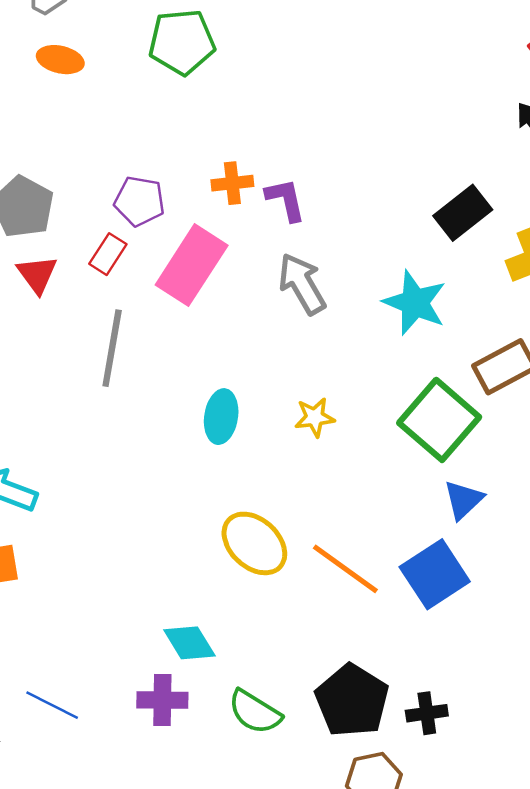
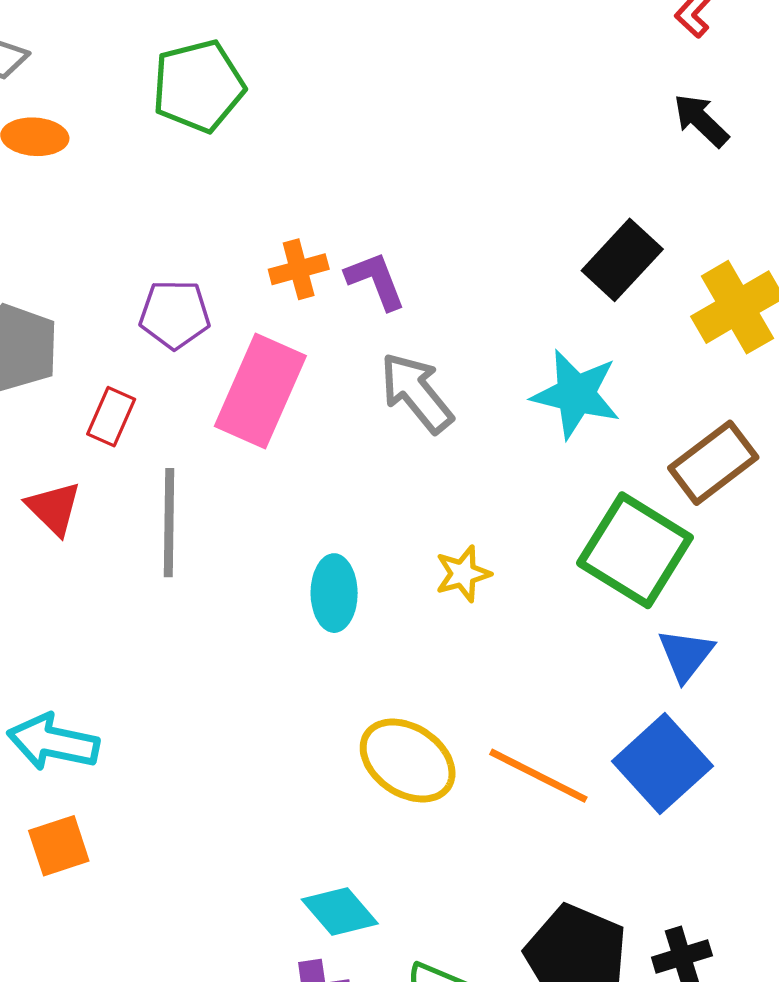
red rectangle: (108, 254) -> (111, 417), moved
red triangle: (37, 274) -> (54, 508), moved

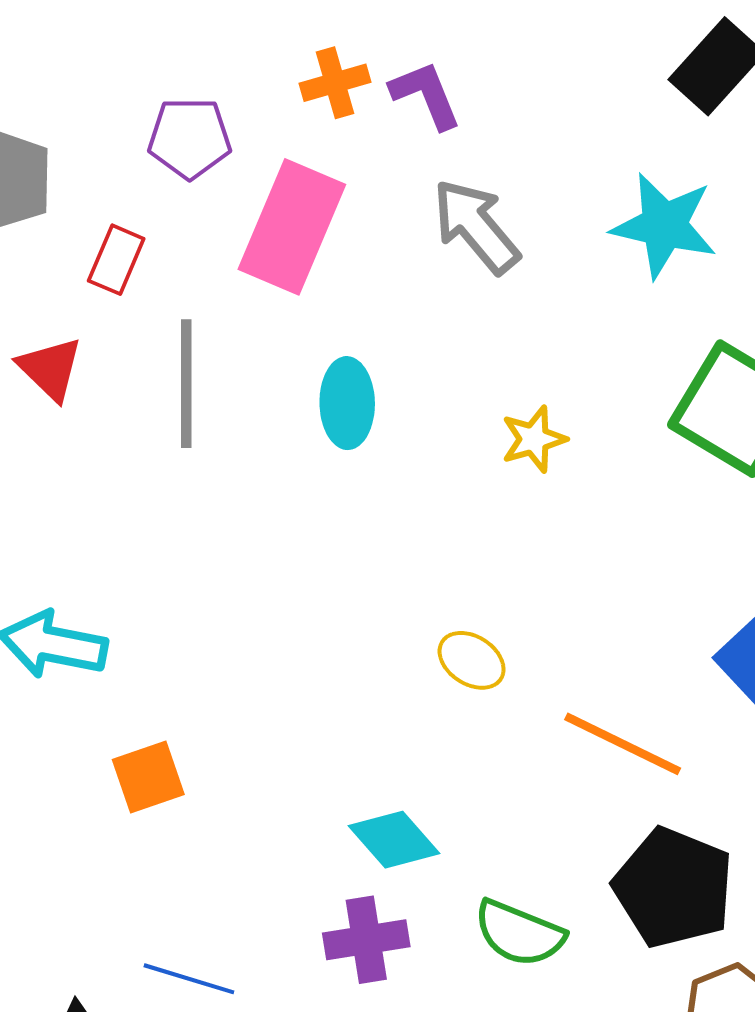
cyan ellipse: (334, 593) -> (347, 403), moved
yellow ellipse: (408, 760) -> (472, 660), size x0.6
orange line: (538, 776) -> (623, 744), moved
orange square: (59, 846) -> (148, 777), moved

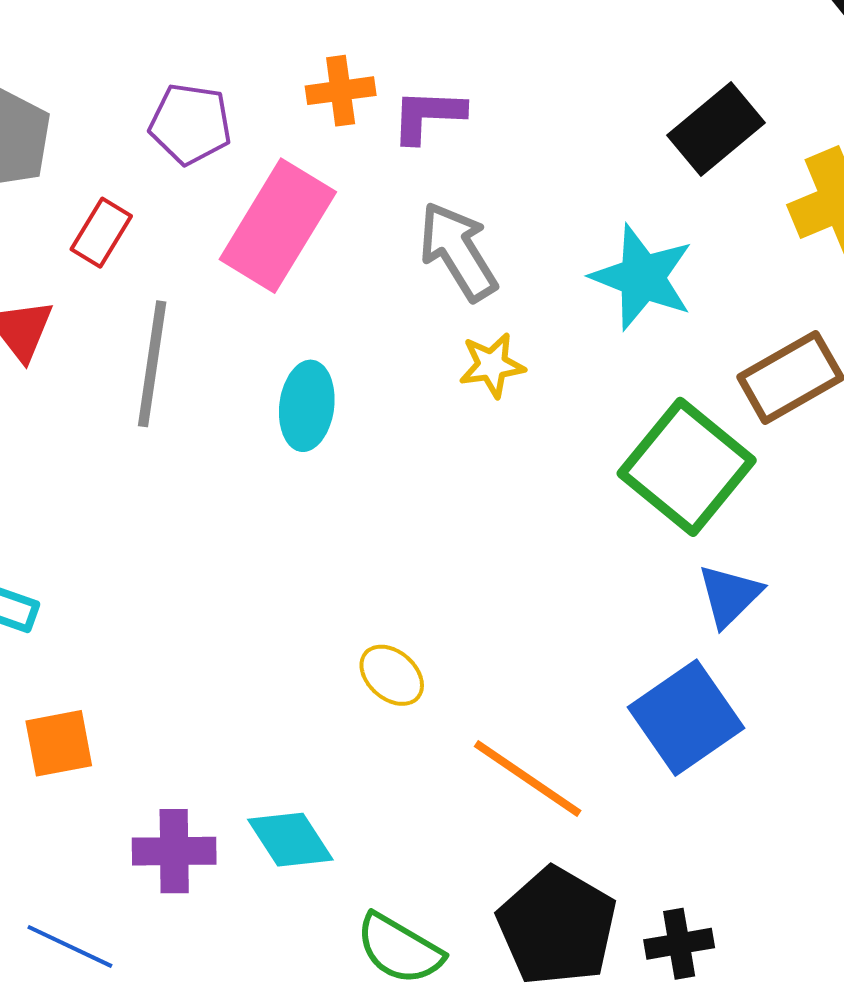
purple L-shape: (426, 95) -> (428, 115), turned -74
yellow star: (534, 439) -> (492, 365), moved
purple cross: (366, 940) -> (174, 851), moved

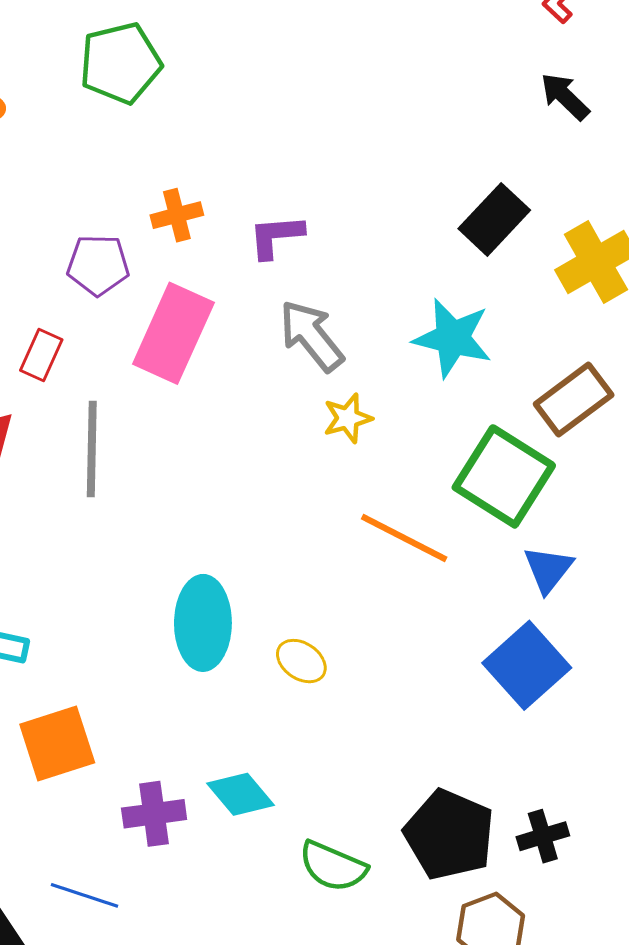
orange cross: (341, 91) -> (177, 215), moved
cyan ellipse: (307, 406) -> (203, 623), moved, size x1.4
orange square: (59, 743) -> (57, 743), size x1.4
orange line: (528, 779) -> (404, 538), moved

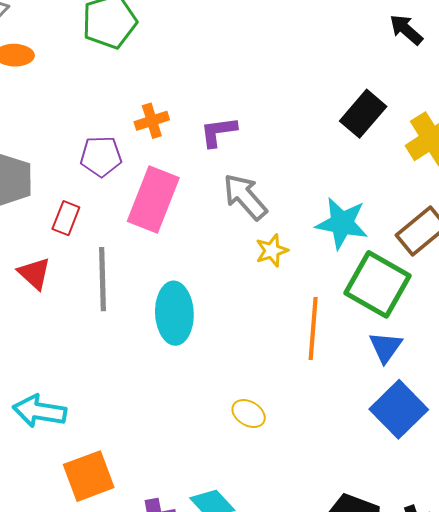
cyan star: (453, 338) -> (342, 223), moved
orange line: (404, 538) -> (313, 328), turned 70
blue triangle: (548, 569) -> (386, 347), moved
cyan ellipse: (203, 623) -> (174, 313), moved

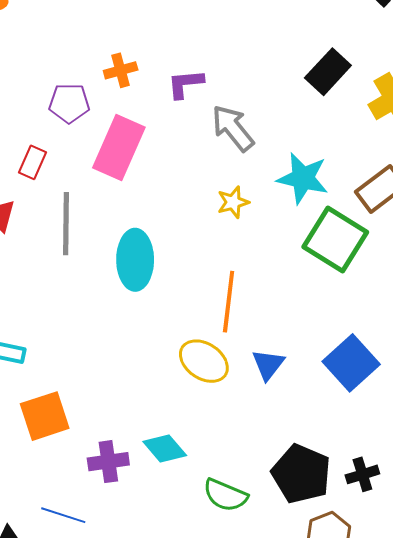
gray arrow: (245, 197) -> (233, 128), moved
orange line: (313, 328) -> (229, 302), moved
blue triangle: (386, 347) -> (268, 365), moved
yellow ellipse: (249, 414) -> (204, 361), size x1.5

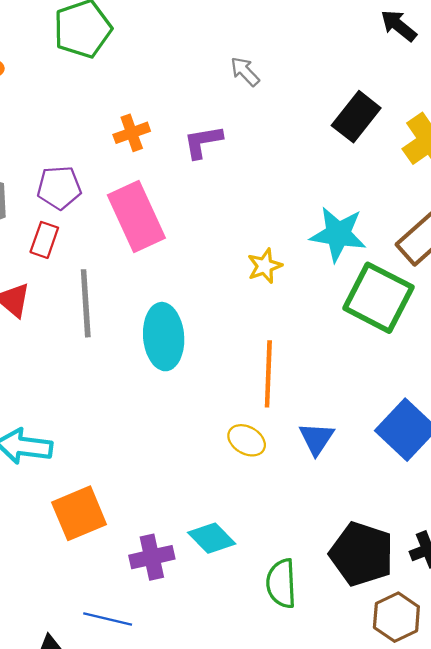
purple pentagon: (69, 103) -> (59, 188), moved
gray arrow: (233, 128) -> (245, 72), moved, size x0.6
pink rectangle: (119, 148) -> (136, 217), turned -44
yellow ellipse: (204, 361) -> (247, 440), size x0.7
green semicircle: (225, 495) -> (281, 583), turned 69

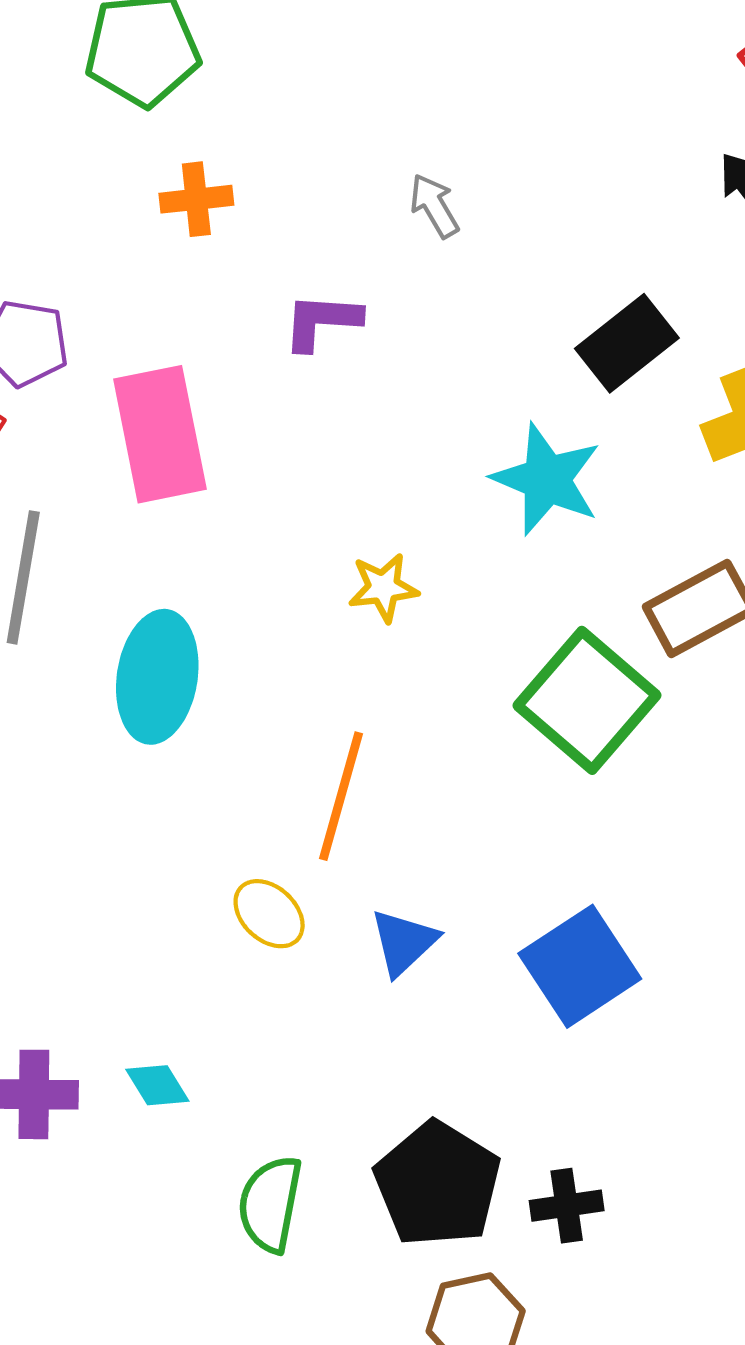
orange cross: (132, 133) -> (196, 199), moved
cyan star: (338, 234) -> (547, 479), moved
cyan diamond: (212, 538) -> (157, 1085), size x0.7

